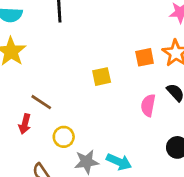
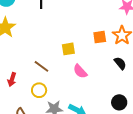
brown line: (41, 102) -> (41, 66), moved
pink semicircle: (148, 105) -> (80, 71), moved, turned -56

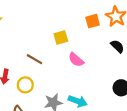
yellow circle: (39, 90) -> (25, 85), moved

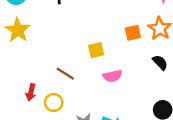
pink semicircle: (76, 60) -> (112, 76), turned -56

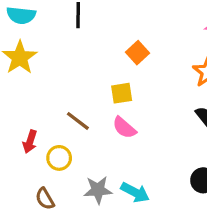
orange square: (133, 33) -> (138, 53), moved, turned -35
pink semicircle: (112, 76) -> (124, 128), moved, turned 48

